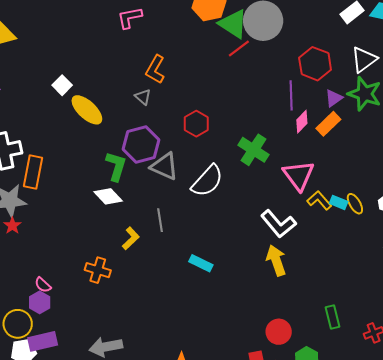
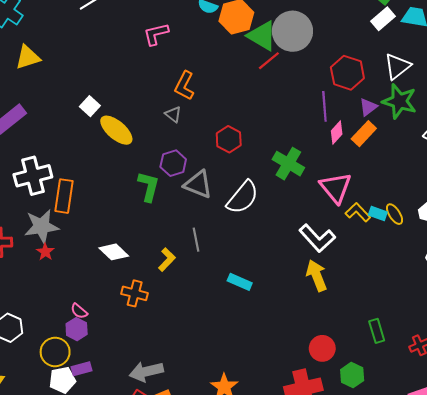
purple hexagon: (141, 145) -> (173, 163), size x0.7
white diamond: (108, 196) -> (114, 252), moved
purple rectangle: (43, 341) -> (81, 369), size x0.7

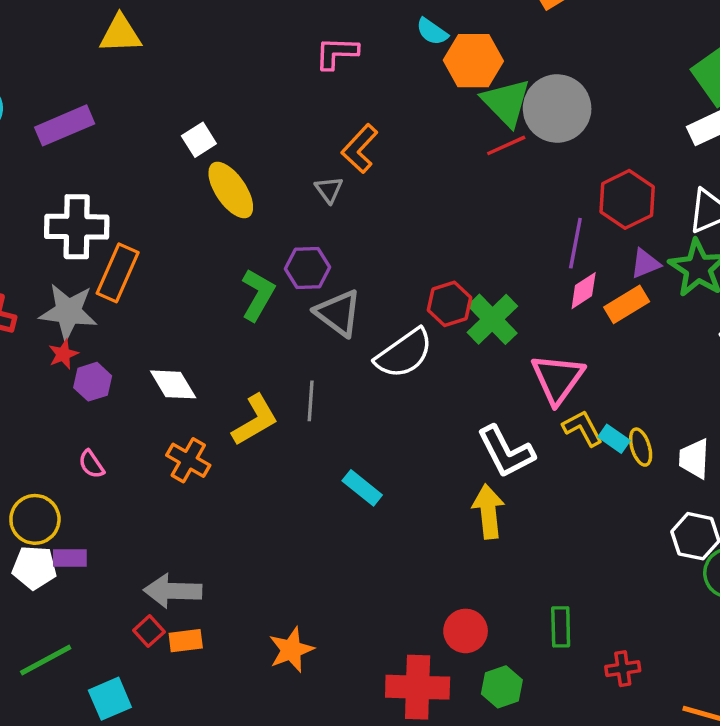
red hexagon: (229, 139) -> (449, 304), moved
yellow L-shape: (167, 260) -> (255, 420), size x1.4
purple hexagon: (77, 329) -> (93, 382), moved

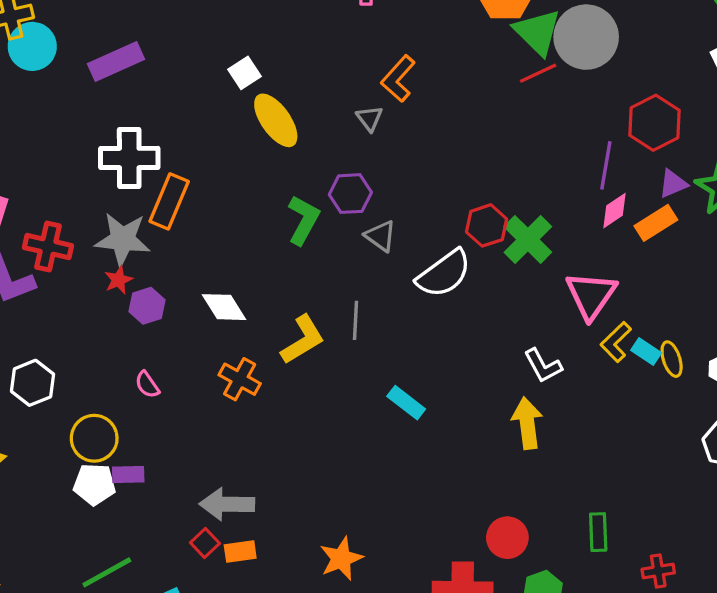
gray triangle: (338, 313) -> (381, 236), size x0.7
yellow L-shape: (583, 428) -> (616, 342), turned -105
white L-shape: (506, 452) -> (543, 366), size x0.7

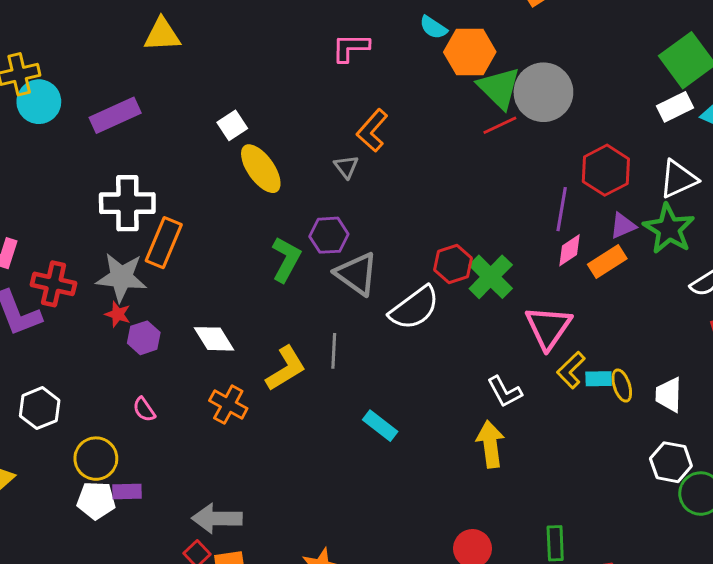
gray triangle: (381, 236) -> (356, 274), size x1.5
red star: (118, 280) -> (118, 314), turned -30
cyan rectangle: (646, 352) -> (599, 379), turned -35

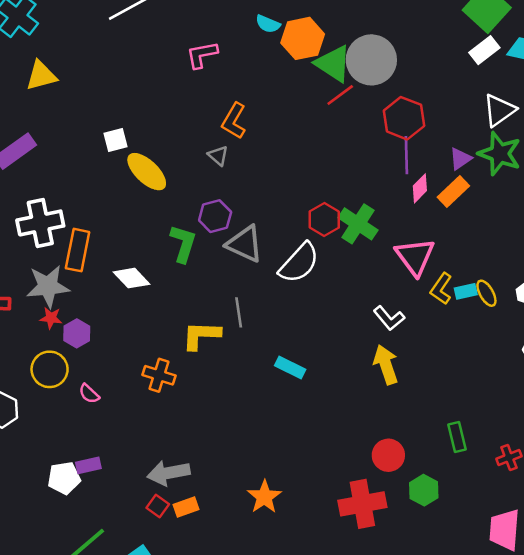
white square: (232, 125) -> (115, 140), turned 30
red hexagon: (606, 170) -> (404, 118), moved
white diamond: (214, 339) -> (132, 278), moved
yellow L-shape: (286, 368) -> (201, 335), turned -135
yellow circle: (96, 459) -> (50, 369), moved

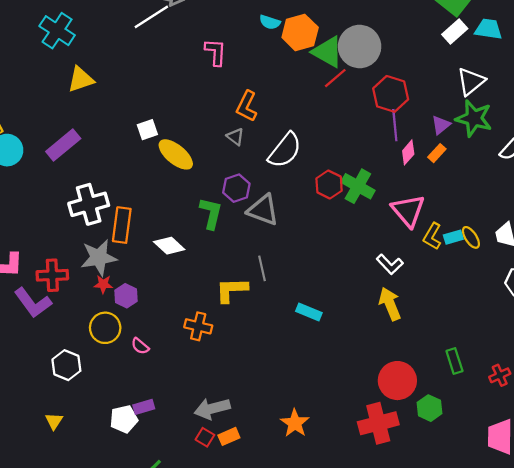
pink L-shape: (202, 55) -> (216, 52), turned 108
orange rectangle: (453, 191) -> (437, 153), size x0.7
white semicircle: (299, 263) -> (285, 150), moved
red circle: (388, 455) -> (397, 381), size x1.4

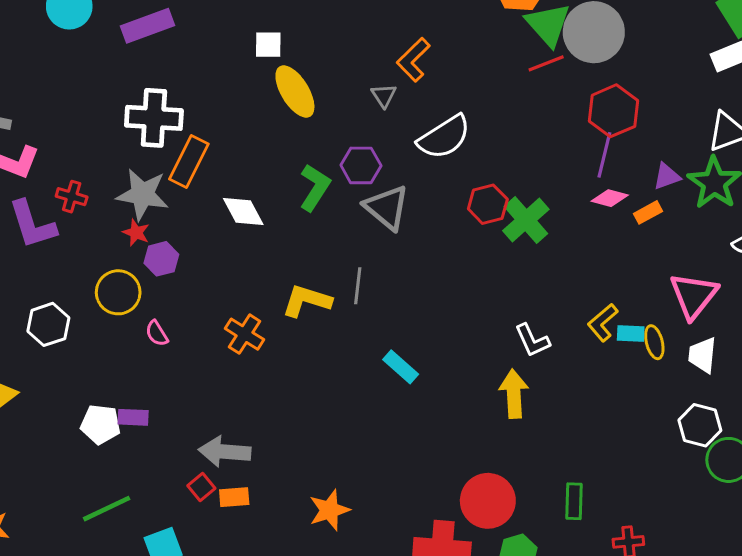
pink diamond: (408, 152) -> (610, 198), turned 45
pink triangle: (408, 211) -> (694, 295), moved
red cross: (52, 275) -> (72, 197), size x0.7

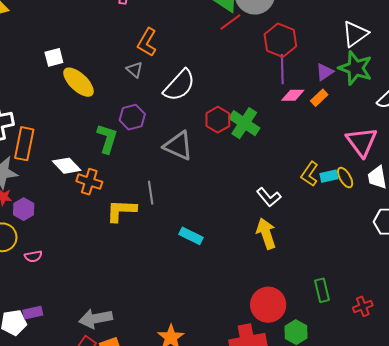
gray triangle: (387, 207) -> (178, 146), moved
pink semicircle: (157, 333) -> (33, 256), turned -54
orange cross: (244, 334) -> (89, 182), moved

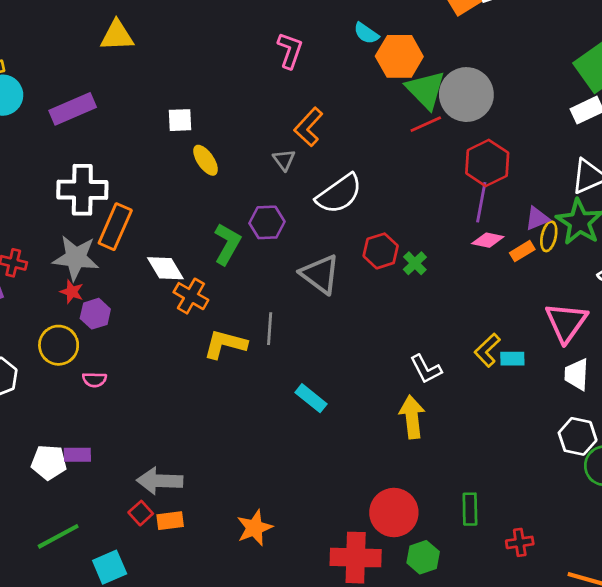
yellow ellipse: (79, 82) -> (206, 160), size x0.7
green cross: (244, 123) -> (415, 263), size x0.6
yellow ellipse: (345, 178) -> (549, 236), moved, turned 30

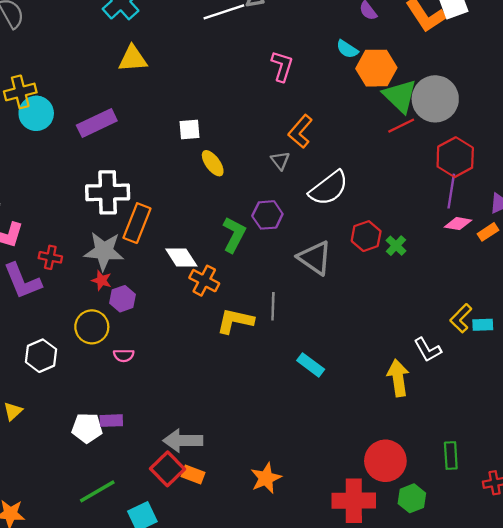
white L-shape: (426, 369) -> (428, 350), moved
red square: (141, 513) -> (168, 469), size x1.6
orange rectangle: (170, 521) -> (193, 474), turned 30

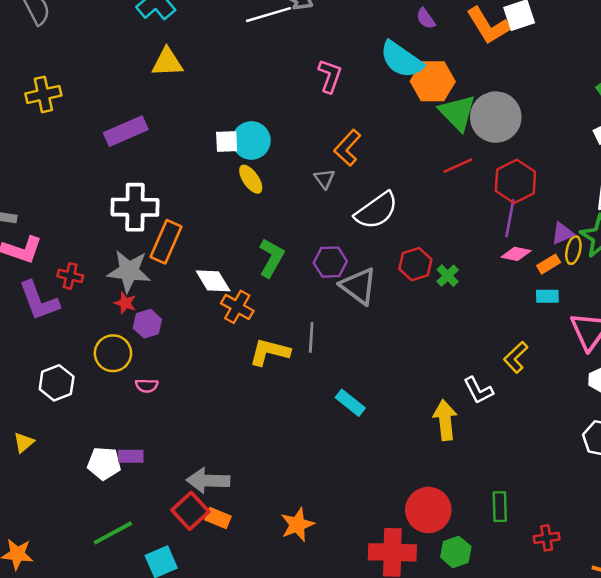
cyan semicircle: (347, 49) -> (402, 60), size x1.8
cyan circle: (36, 113) -> (251, 140), moved
red line: (401, 126) -> (458, 166), moved
purple hexagon: (267, 215) -> (330, 262), moved
cyan rectangle: (483, 325) -> (547, 296), moved

